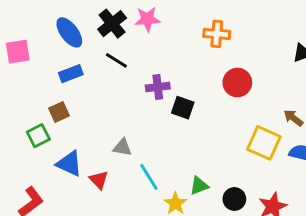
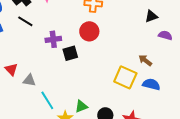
red circle: (237, 83) -> (89, 31), moved
black square: (183, 108) -> (70, 53), turned -35
red triangle: (99, 180) -> (11, 69), moved

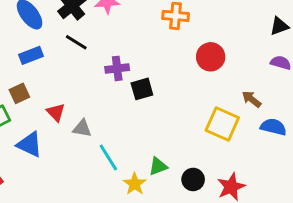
black triangle: (151, 16) -> (279, 26), moved
red circle: (89, 31) -> (211, 57), moved
blue semicircle: (151, 84) -> (273, 127), moved

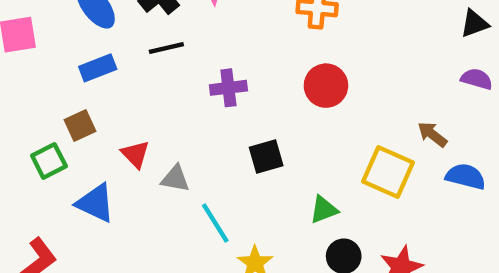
black line: (76, 42) -> (166, 48), turned -45
red circle: (211, 57) -> (326, 86), moved
black square: (142, 89) -> (266, 157), moved
green triangle: (158, 166) -> (324, 210), moved

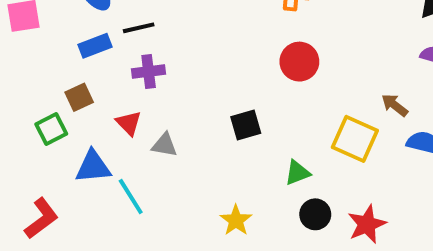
black line: (166, 48) -> (139, 28), moved
purple cross: (228, 88) -> (149, 71), moved
blue triangle: (95, 203) -> (93, 167), turned -30
cyan line: (215, 223) -> (131, 197), moved

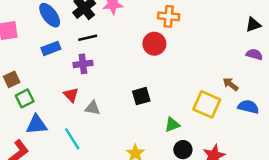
black line: (139, 28) -> (88, 38), moved
red circle: (299, 62) -> (154, 44), moved
brown square: (79, 97) -> (12, 79), moved
blue triangle: (93, 167) -> (37, 125), moved

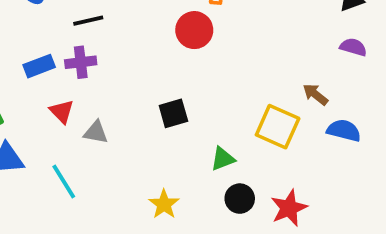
blue rectangle: (51, 48) -> (39, 66), moved

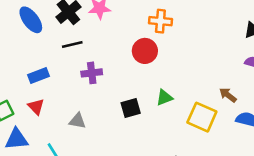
purple cross: (81, 62) -> (92, 73), moved
red triangle: (62, 111) -> (36, 107), moved
green triangle: (223, 159) -> (164, 98), moved

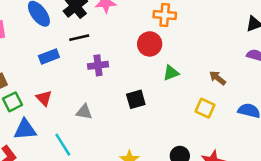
blue rectangle: (39, 76) -> (49, 57), moved
brown arrow: (228, 95) -> (218, 78), moved
green triangle: (164, 98) -> (171, 73), moved
yellow square: (202, 117) -> (205, 108), size x0.7

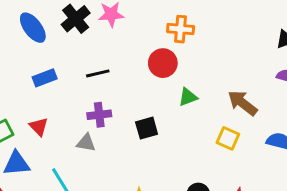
black line: (79, 38) -> (98, 73), moved
purple cross: (98, 65) -> (99, 115), moved
brown arrow: (218, 78) -> (243, 103), size x1.5

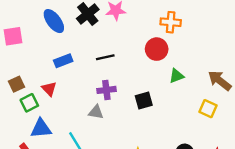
red triangle: (39, 127) -> (49, 89), moved

